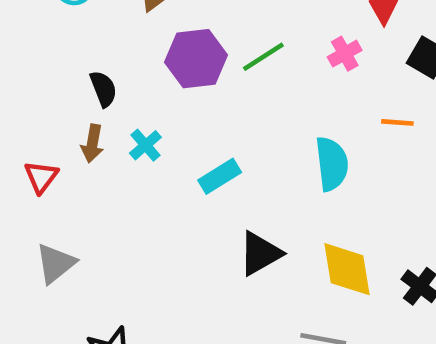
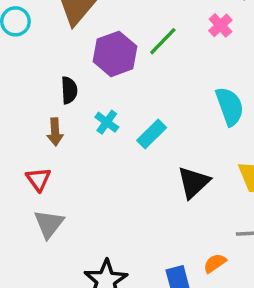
black semicircle: (103, 89) -> (69, 90), moved, turned 32
cyan cross: (145, 145) -> (107, 122), moved
red triangle: (41, 177) -> (38, 179), moved

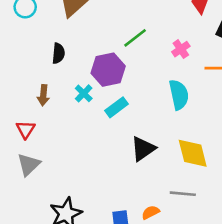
pink cross: (220, 25) -> (181, 49), moved
purple hexagon: (115, 54) -> (108, 70), moved
black semicircle: (69, 90) -> (58, 53), moved

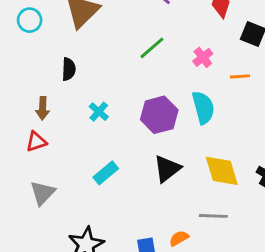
purple hexagon: (108, 70) -> (159, 115), moved
brown arrow: (43, 95) -> (43, 108), moved
cyan rectangle: (116, 107) -> (106, 173), moved
red triangle: (26, 129) -> (36, 142), moved, turned 42

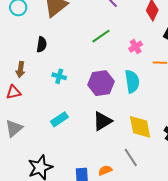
cyan cross: (99, 112) -> (59, 76), turned -32
gray line: (213, 216) -> (131, 157), turned 48

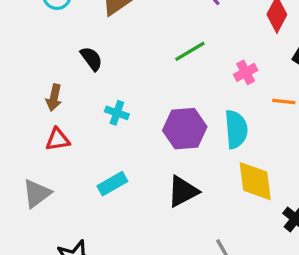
black semicircle: (42, 44) -> (91, 59), turned -49
red triangle: (13, 92) -> (58, 139), moved
yellow diamond: (140, 127) -> (255, 181), moved

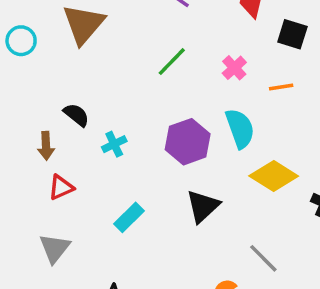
black semicircle: (91, 59) -> (76, 115), moved
cyan cross: (117, 113) -> (114, 144), turned -30
yellow diamond: (255, 181) -> (274, 176), turned -36

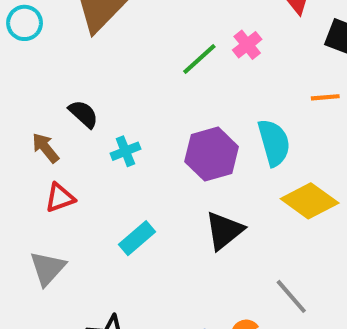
pink cross: (234, 68) -> (247, 45), moved
brown arrow: (46, 146) -> (45, 148), turned 140

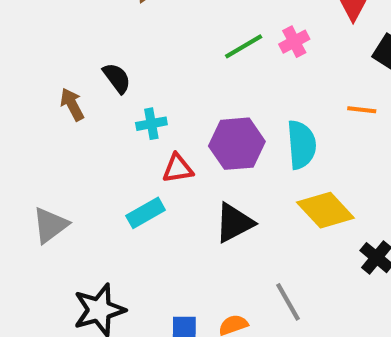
red triangle: (60, 198) -> (178, 168), moved

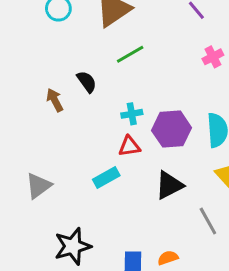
green line: (244, 46) -> (130, 54), moved
cyan cross: (151, 124) -> (132, 114), moved
gray line: (288, 302) -> (208, 221), moved

